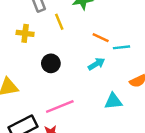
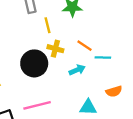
yellow cross: (25, 33) -> (55, 49), moved
black circle: (51, 63) -> (34, 63), size x1.5

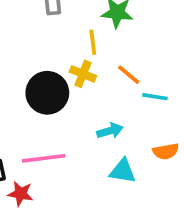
yellow line: (48, 25) -> (93, 42), moved
cyan arrow: (77, 70) -> (110, 131), moved

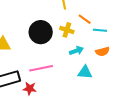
yellow cross: (83, 74) -> (67, 30), moved
orange semicircle: (166, 151) -> (102, 52), moved

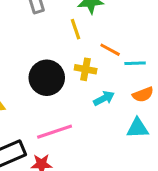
cyan triangle: (85, 72) -> (137, 128), moved

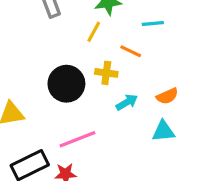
yellow line: (76, 29) -> (94, 32), turned 50
cyan line: (135, 63) -> (153, 24), moved

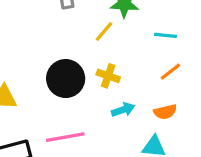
orange line: (131, 51) -> (170, 72), moved, turned -75

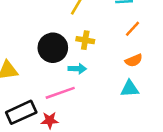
cyan arrow: (123, 110) -> (77, 69), moved, turned 30

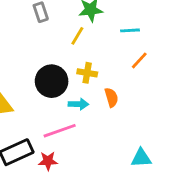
orange semicircle: (134, 60) -> (111, 97), moved, turned -84
cyan triangle: (130, 89) -> (141, 158), moved

